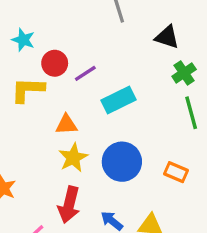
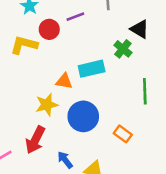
purple line: (85, 73) -> (75, 17), moved
green cross: (184, 73) -> (123, 49), moved, turned -30
orange triangle: (66, 125) -> (64, 81), moved

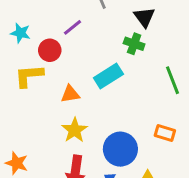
black triangle: (140, 29) -> (144, 17), turned 42
orange triangle: (64, 81) -> (70, 94), moved
blue circle: (83, 116) -> (120, 149), moved

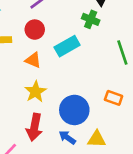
red circle: (50, 50) -> (35, 30), moved
orange triangle: (70, 94) -> (33, 60), turned 30

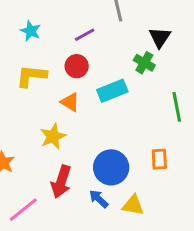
yellow star: (35, 92) -> (53, 136), moved
orange rectangle: (114, 98) -> (159, 159), turned 60

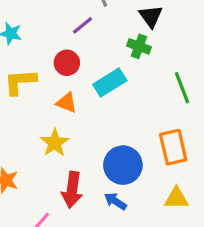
purple line: (85, 35) -> (83, 25), moved
orange rectangle: (159, 159) -> (173, 147), size x1.5
yellow triangle: (133, 205) -> (176, 198), moved

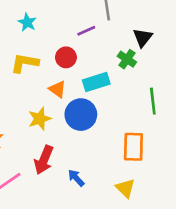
blue circle: (123, 165) -> (81, 115), moved
yellow triangle: (176, 198) -> (125, 188), turned 30

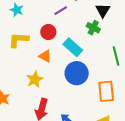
cyan rectangle: (96, 82) -> (73, 47), turned 66
blue circle: (81, 115) -> (77, 73), moved

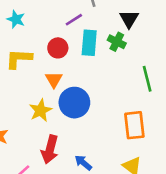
cyan rectangle: (73, 47) -> (89, 43), moved, turned 54
orange triangle: (45, 56) -> (54, 80), turned 32
blue circle: (77, 73) -> (74, 103), moved

